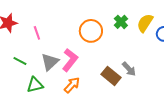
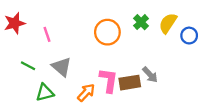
pink L-shape: (70, 60) -> (109, 80), moved, turned -30
gray triangle: (50, 62) -> (62, 67), turned -36
brown rectangle: (111, 76) -> (130, 83), turned -48

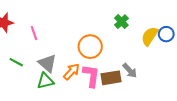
yellow semicircle: (168, 23) -> (150, 36), moved
orange circle: (107, 32) -> (90, 47), moved
green triangle: (45, 93) -> (45, 81), moved
orange arrow: (86, 93) -> (71, 72), moved

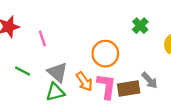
orange arrow: (71, 72) -> (84, 82), turned 102

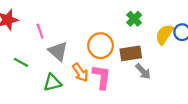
gray triangle: (58, 72) -> (58, 51), moved
brown rectangle: (129, 89) -> (131, 53), moved

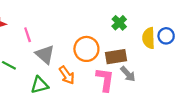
yellow semicircle: (164, 34) -> (149, 38), turned -35
pink L-shape: (102, 77) -> (105, 80), moved

